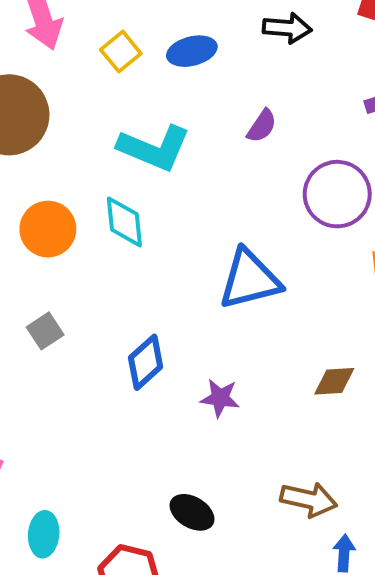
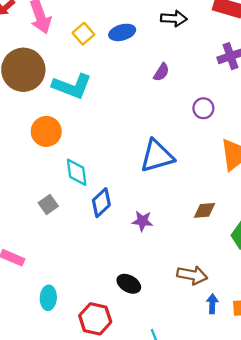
cyan L-shape: (154, 148) -> (72, 86), moved
purple circle: (337, 194) -> (203, 108), size x0.6
cyan diamond: (124, 222) -> (77, 172), moved
gray square: (45, 331) -> (48, 205), moved

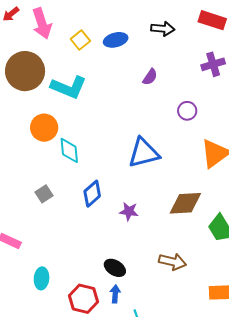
cyan diamond: (77, 172) -> (69, 150), moved
brown diamond: (204, 210) -> (185, 203), size x1.6
blue arrow: (212, 304) -> (115, 294), moved

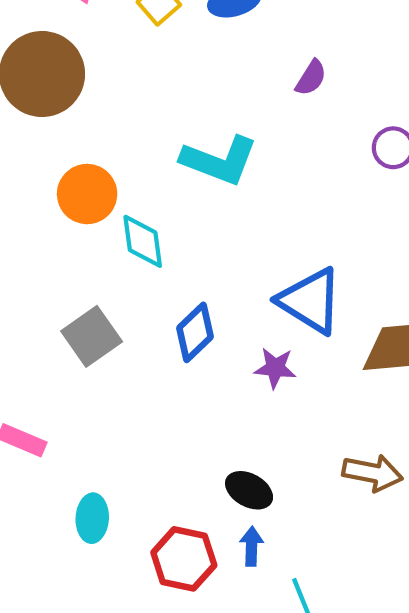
cyan L-shape: (69, 87) -> (219, 160), moved
blue triangle: (144, 153) -> (310, 301), moved, turned 48
gray square: (44, 194) -> (92, 336), size x1.5

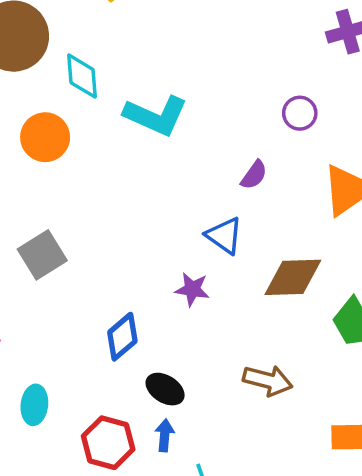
purple semicircle: (311, 78) -> (254, 175), moved
cyan diamond: (143, 241) -> (82, 76), moved
blue triangle: (310, 301) -> (224, 236), size x0.7
blue diamond: (195, 332) -> (122, 337), moved

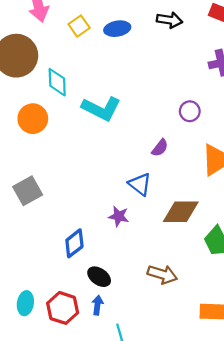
cyan ellipse: (34, 405) -> (25, 303), moved

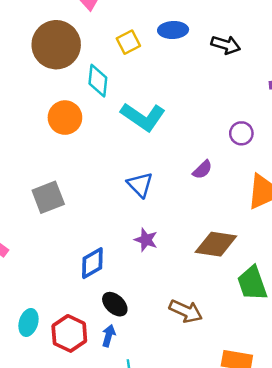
black arrow: (169, 20) -> (226, 45), moved
yellow square: (79, 26) -> (128, 42), moved
blue triangle: (140, 184) -> (140, 185), moved

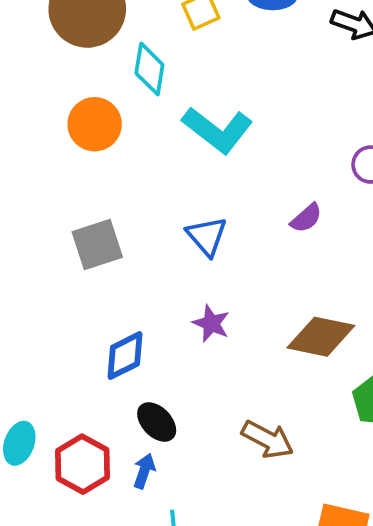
gray square: (48, 197) -> (97, 245), moved

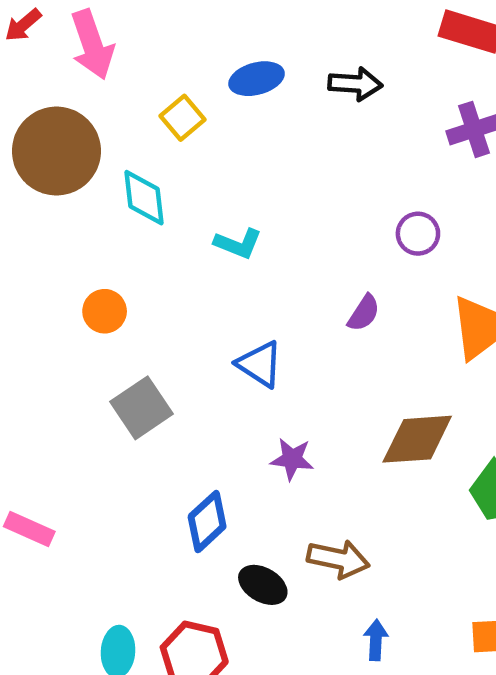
orange circle: (95, 124) -> (105, 311), moved, size x0.7
cyan L-shape: (217, 130) -> (238, 244), size x0.6
brown arrow: (268, 439) -> (338, 559), moved
blue arrow: (144, 471) -> (376, 640), moved

